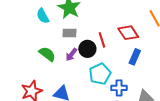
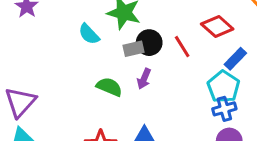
black circle: (87, 49) -> (149, 43), moved
blue rectangle: (135, 57) -> (235, 59), turned 35
cyan pentagon: (100, 74) -> (224, 87), moved

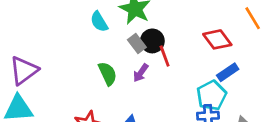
red line: (182, 47) -> (165, 56), moved
gray rectangle: (133, 49) -> (137, 44), turned 54
green semicircle: (109, 87) -> (108, 74), turned 30

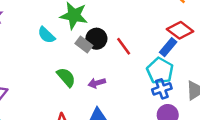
red diamond: (217, 39) -> (180, 30), moved
red line: (165, 56) -> (124, 46), moved
purple arrow: (141, 73) -> (97, 83), moved, turned 56

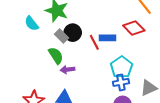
red diamond: (180, 30) -> (134, 28), moved
blue rectangle: (168, 47) -> (108, 38), moved, turned 42
green semicircle: (66, 77) -> (56, 56), moved

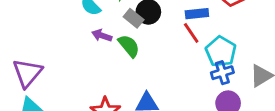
red line: (94, 42) -> (191, 33), moved
purple arrow: (67, 70) -> (102, 35), moved, turned 32

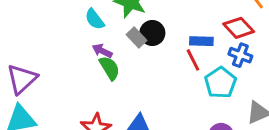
green semicircle: (129, 46) -> (110, 68), moved
blue cross: (222, 73) -> (240, 55), moved, turned 30

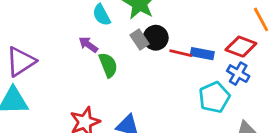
red diamond: (239, 28) -> (241, 47), turned -36
purple arrow: (102, 51) -> (88, 45), moved
red line: (193, 60) -> (181, 53), moved, turned -60

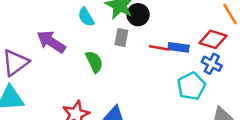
black circle: (156, 38) -> (138, 15), moved
gray rectangle: (140, 40) -> (121, 37), turned 48
purple arrow: (88, 45) -> (51, 42), moved, size x1.6

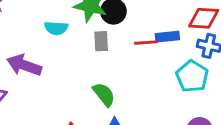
cyan semicircle: (86, 17) -> (56, 28), turned -42
green semicircle: (94, 62) -> (104, 94), moved

